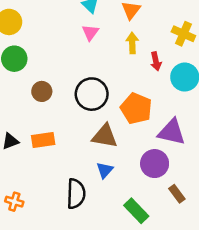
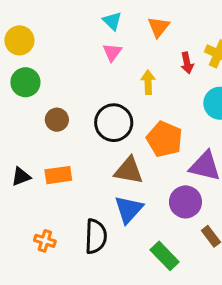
yellow arrow: (132, 43) -> (148, 82), moved
red arrow: (156, 61) -> (187, 63), moved
blue triangle: (105, 170) -> (129, 209), size x1.5
orange cross: (14, 202) -> (45, 241), moved

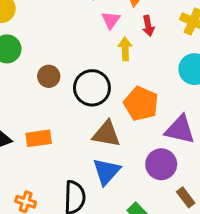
pink triangle: (112, 52) -> (111, 20), moved
red arrow: (187, 63) -> (148, 26), moved
brown circle: (57, 120) -> (49, 76), moved

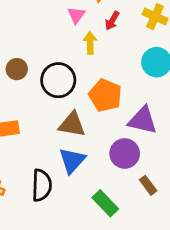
red arrow: (148, 26) -> (112, 21), turned 42

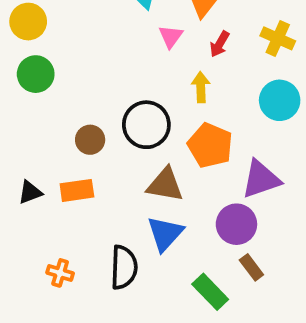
yellow arrow: (90, 43) -> (201, 87), moved
brown circle: (17, 69) -> (90, 140), moved
purple triangle: (143, 120) -> (261, 179), turned -32
brown rectangle: (148, 185) -> (251, 267), moved

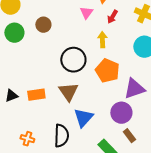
brown circle: (90, 140) -> (43, 25), moved
brown triangle: (165, 185) -> (68, 92), moved, turned 45

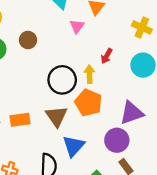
red arrow: (112, 17) -> (107, 56), moved
yellow arrow: (102, 40) -> (89, 74), moved
orange pentagon: (107, 71) -> (88, 103), moved

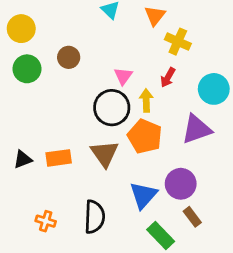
pink triangle: (77, 26) -> (123, 76), moved
yellow cross: (142, 27) -> (178, 42), moved
purple triangle: (132, 113) -> (197, 129), moved
blue triangle: (74, 146) -> (143, 195), moved

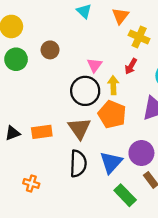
black semicircle: (95, 217) -> (78, 164), moved

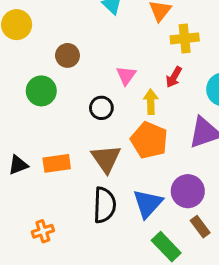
yellow cross: (139, 37) -> (185, 38), turned -30
green circle: (16, 59) -> (41, 91), moved
black circle: (85, 91) -> (101, 108), moved, size x0.6
orange cross: (31, 183) -> (43, 231), turned -35

